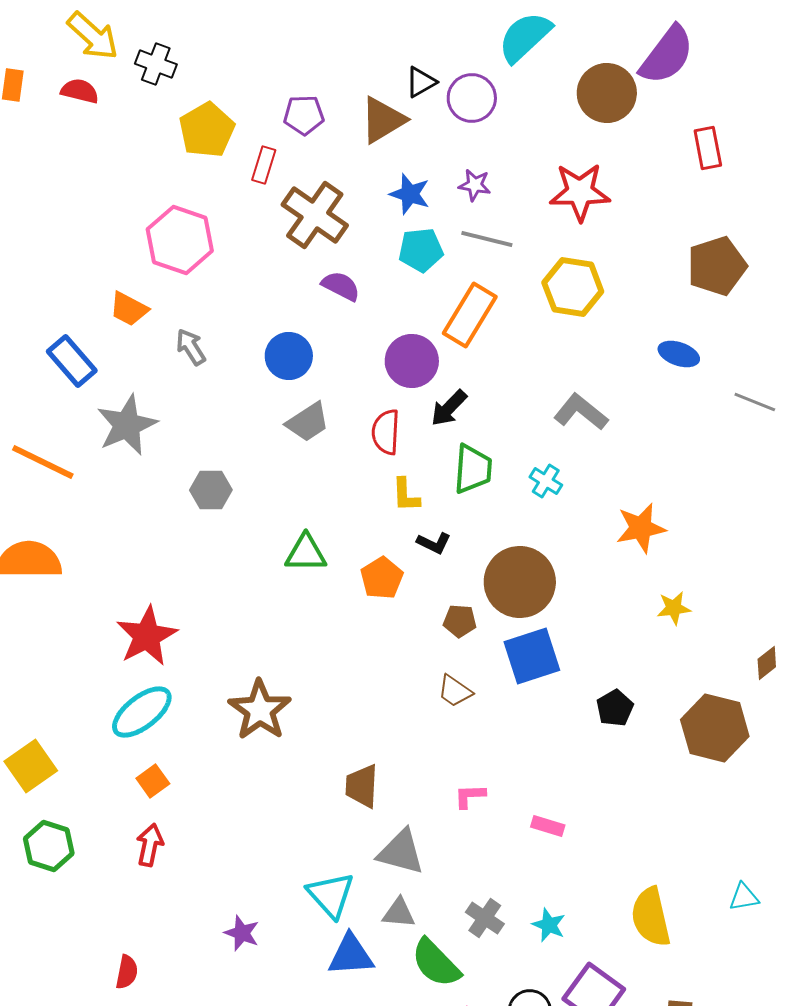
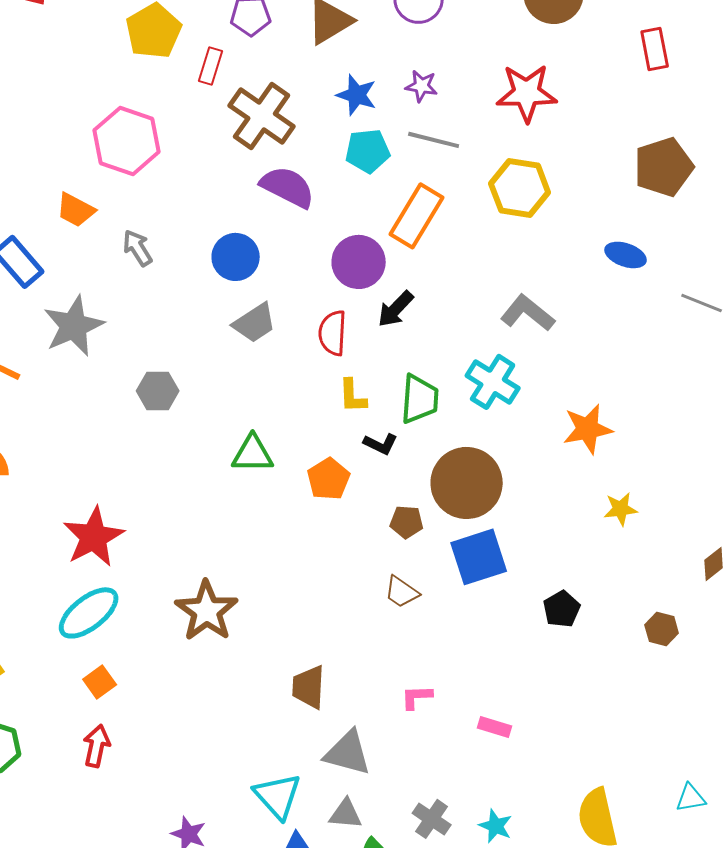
purple semicircle: (341, 286) -> (288, 187), size x1.4
green trapezoid: (473, 469) -> (420, 399), moved
cyan cross: (546, 481) -> (493, 382), size x1.6
brown hexagon: (715, 728) -> (662, 629), size x0.5

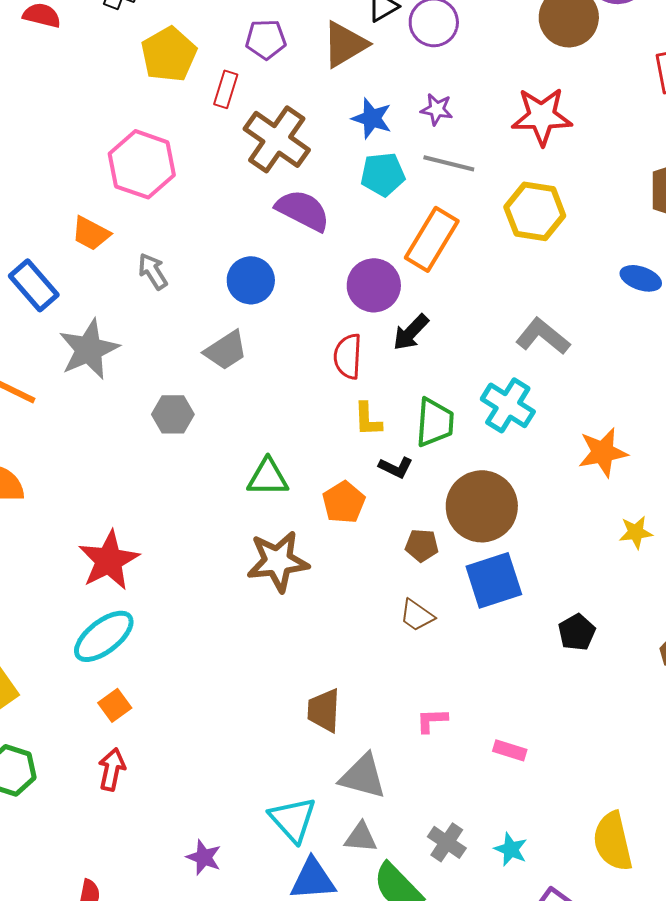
gray trapezoid: (255, 323) -> (226, 350), moved
brown star: (207, 611) -> (278, 561), moved, turned 30

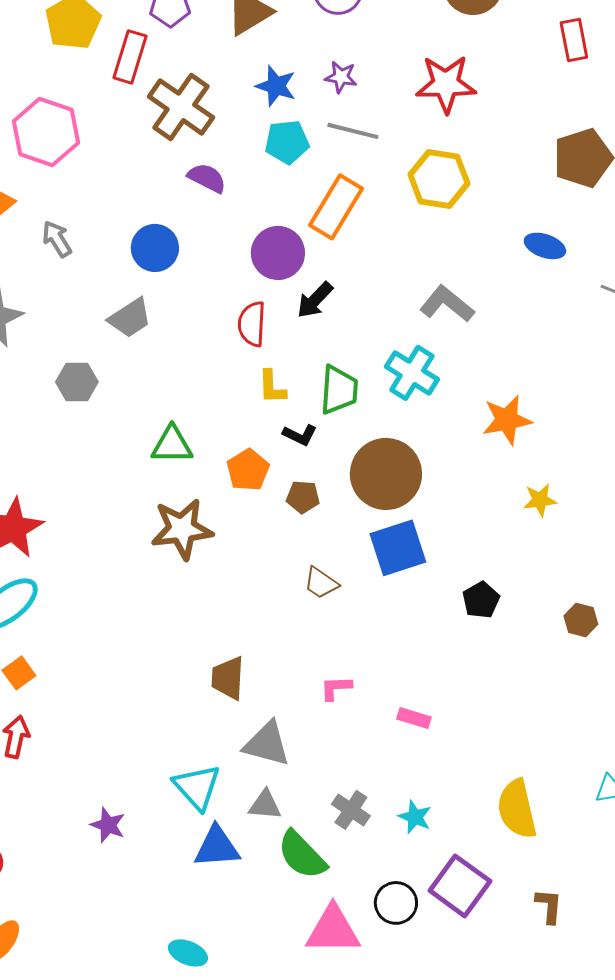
red rectangle: (226, 89) -> (130, 57), size x1.4
purple semicircle: (303, 210) -> (207, 178), size x0.7
brown pentagon: (422, 545) -> (303, 497), moved

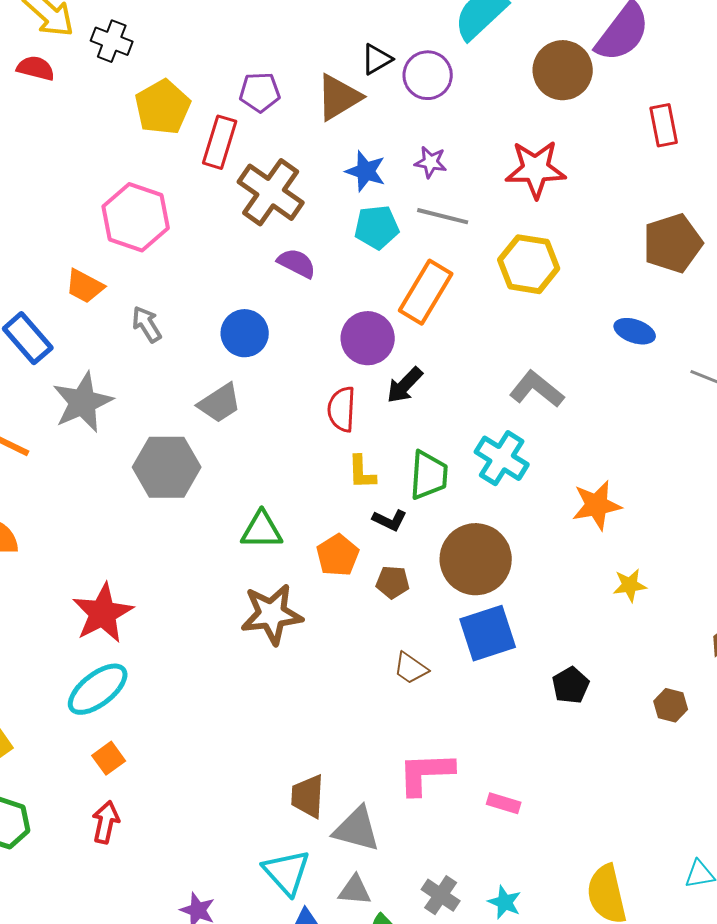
gray hexagon: (77, 382) -> (167, 467), size x1.6
brown trapezoid: (228, 678) -> (308, 796), moved
pink L-shape: (336, 688) -> (426, 773), size x1.8

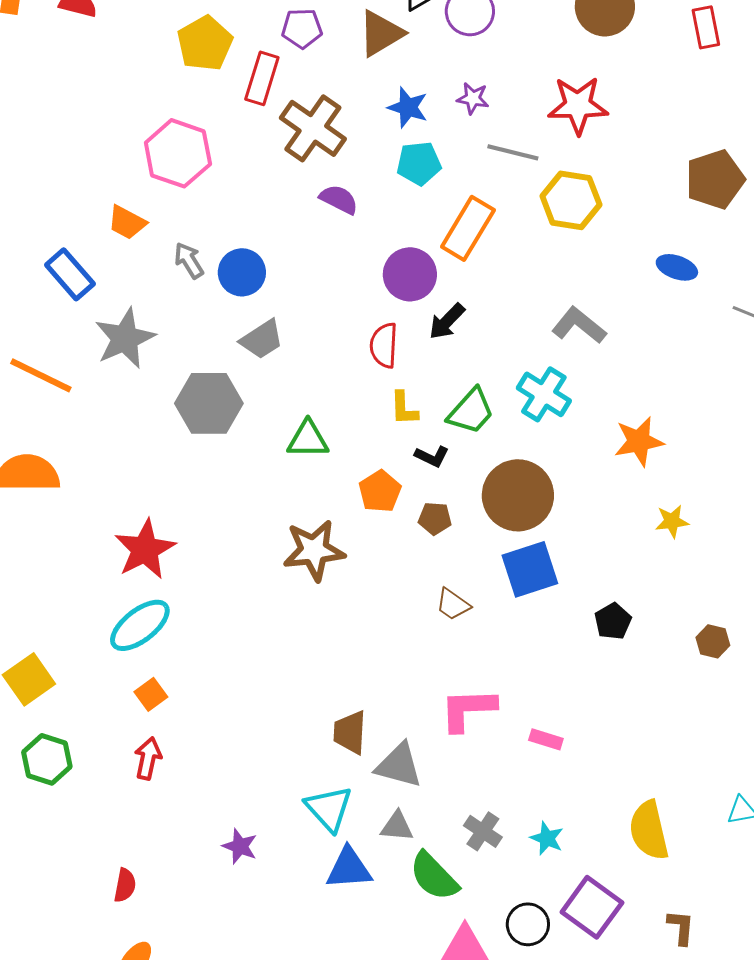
red rectangle: (664, 125) -> (706, 27), moved
gray line: (443, 216) -> (513, 152), moved
blue circle: (245, 333) -> (242, 272), moved
green trapezoid: (429, 475) -> (471, 411), turned 38
green triangle: (262, 530) -> (308, 439), moved

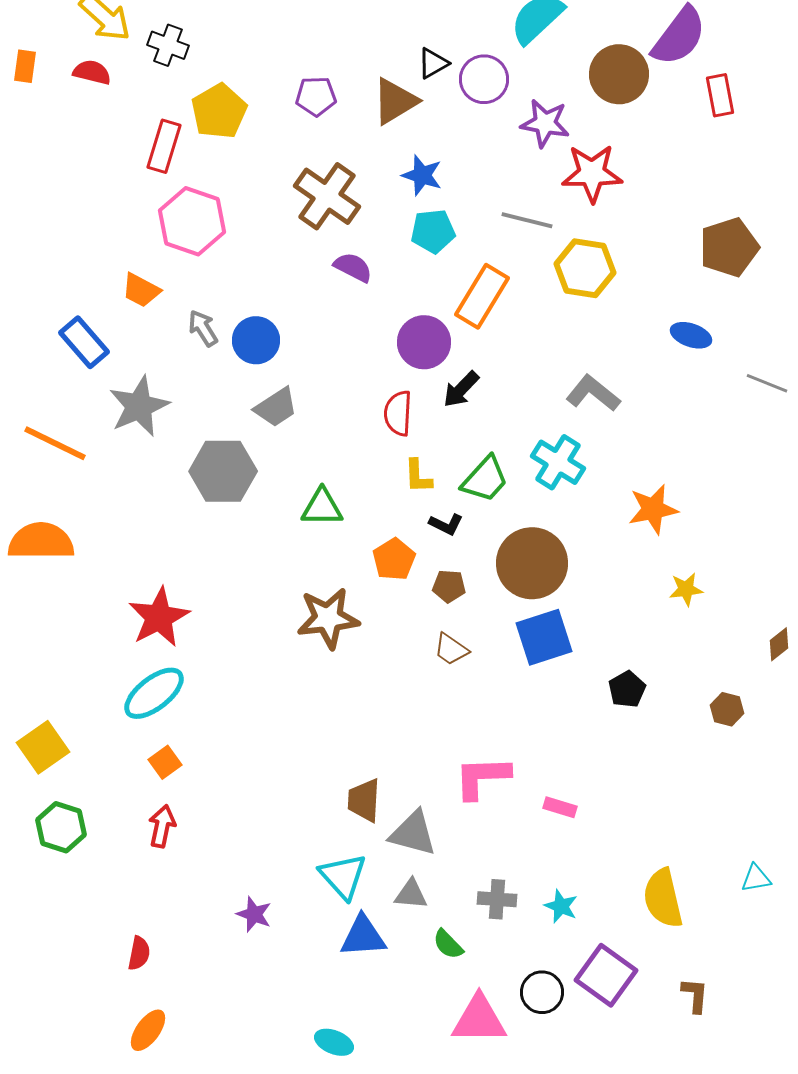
red rectangle: (262, 78) -> (164, 146), moved
purple star: (473, 98) -> (545, 123), moved, size x1.5
brown trapezoid: (453, 604) -> (451, 649), moved
gray cross: (483, 831) -> (497, 899), turned -30
green semicircle: (434, 876) -> (448, 944), size x0.6

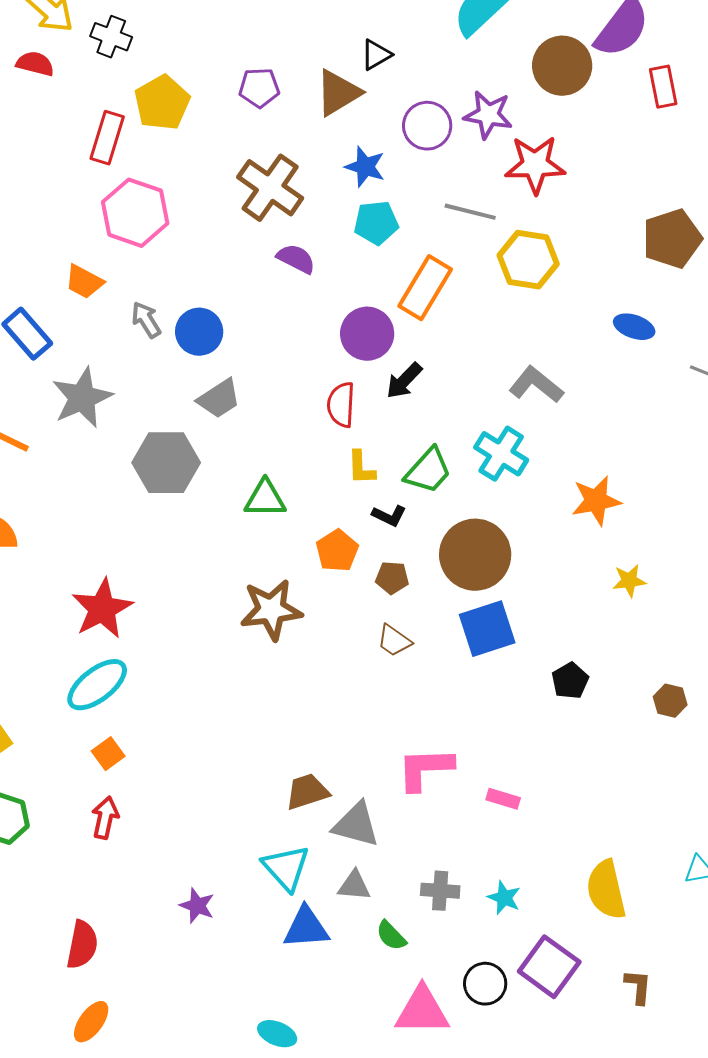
purple circle: (484, 79) -> (427, 126), moved
brown trapezoid: (364, 800) -> (307, 792), turned 69
red semicircle: (139, 953) -> (82, 945), size x1.4

